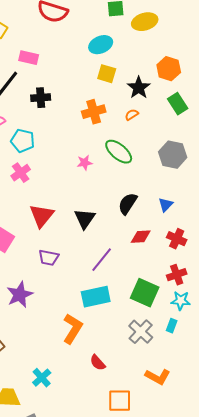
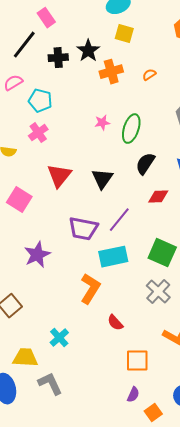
pink rectangle: (29, 58) -> (46, 18), turned 42
black star: (139, 88) -> (88, 51), moved
green ellipse: (119, 152) -> (131, 129), moved, turned 68
purple trapezoid: (49, 258) -> (83, 229), moved, size x1.4

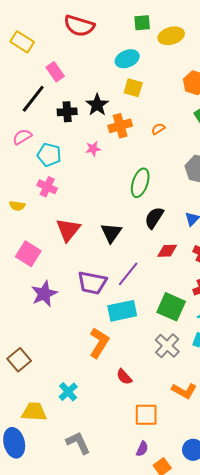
pink star: (102, 123) -> (93, 149), moved
pink cross: (38, 133) -> (47, 187), turned -30
purple star: (37, 255) -> (44, 294), moved
gray L-shape: (50, 384) -> (78, 443), moved

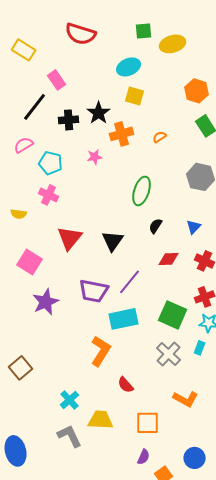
black semicircle: (154, 218) -> (156, 226), size x0.7
yellow trapezoid: (34, 412) -> (101, 420), moved
gray L-shape: (78, 443) -> (70, 436), moved

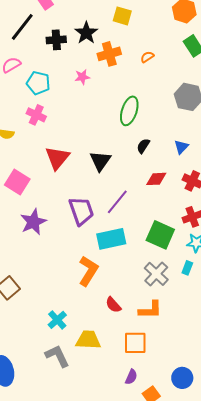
purple trapezoid: (94, 291) -> (81, 211), turned -120
orange L-shape: (186, 399) -> (150, 310), moved, turned -30

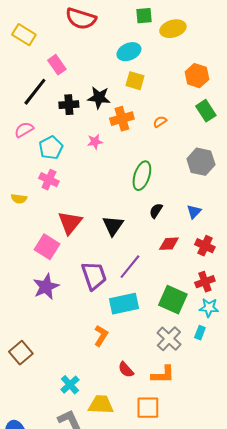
black star: (86, 33) -> (99, 98), turned -30
cyan pentagon: (38, 83) -> (51, 148), turned 30
pink square: (17, 182) -> (47, 247), moved
orange L-shape: (88, 271) -> (101, 336), size x0.7

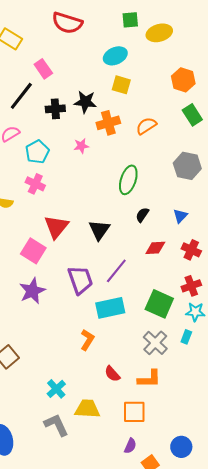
orange semicircle: (160, 122) -> (146, 126), size x1.5

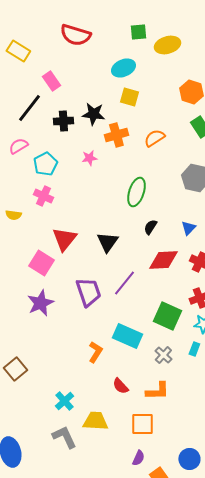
red diamond: (155, 248) -> (163, 260), size x1.4
cyan rectangle: (110, 308) -> (127, 336), moved, turned 36
gray cross: (155, 343) -> (163, 355), size x0.7

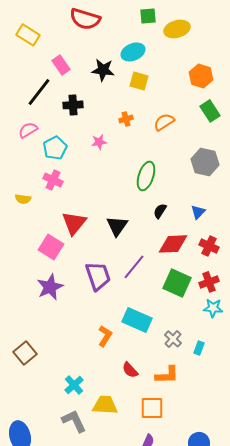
black star: (93, 114) -> (103, 70), moved
orange cross: (116, 135) -> (126, 119), size x0.6
green square: (167, 316) -> (177, 283), moved
cyan rectangle: (194, 349) -> (199, 348), moved

